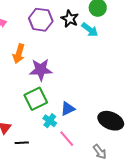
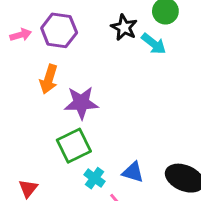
purple hexagon: (41, 20) -> (59, 30), moved
blue triangle: (68, 109) -> (133, 172), moved, turned 42

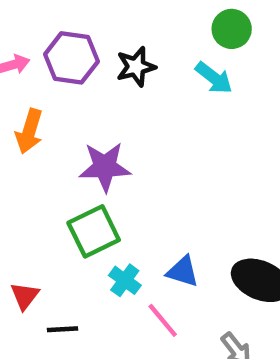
black star: (124, 27) -> (136, 67), moved, turned 30
orange arrow: (49, 79) -> (29, 131), moved

